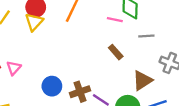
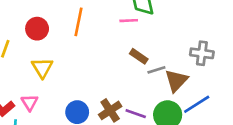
yellow triangle: (34, 22) -> (42, 68), moved
gray line: (146, 36) -> (156, 70), moved

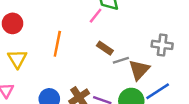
pink line: (129, 21) -> (96, 16), turned -49
orange line: (79, 22) -> (57, 44), moved

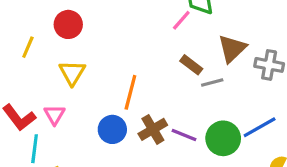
orange line: (57, 44) -> (130, 92), moved
brown triangle: (139, 70) -> (232, 49), moved

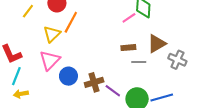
brown rectangle: (191, 65) -> (128, 48), turned -56
orange line: (130, 92) -> (71, 22), moved
pink triangle: (54, 115) -> (50, 60), moved, size x1.5

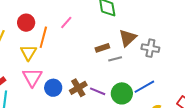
pink line: (129, 18) -> (66, 23), moved

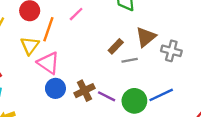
brown rectangle: (102, 48) -> (116, 46), turned -32
pink triangle: (32, 77) -> (48, 63), moved, turned -30

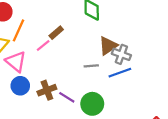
pink line: (76, 14) -> (43, 46), moved
brown rectangle: (116, 46) -> (56, 33), moved
gray cross: (171, 51) -> (121, 54), moved
blue line: (161, 95) -> (120, 73), moved

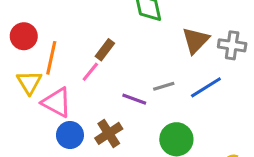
brown triangle: (108, 46) -> (196, 40), moved
gray cross: (121, 54) -> (232, 45), moved
purple line: (67, 97) -> (134, 99), moved

